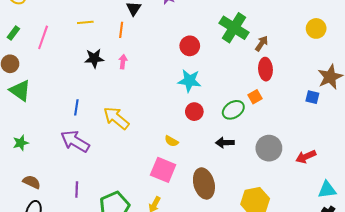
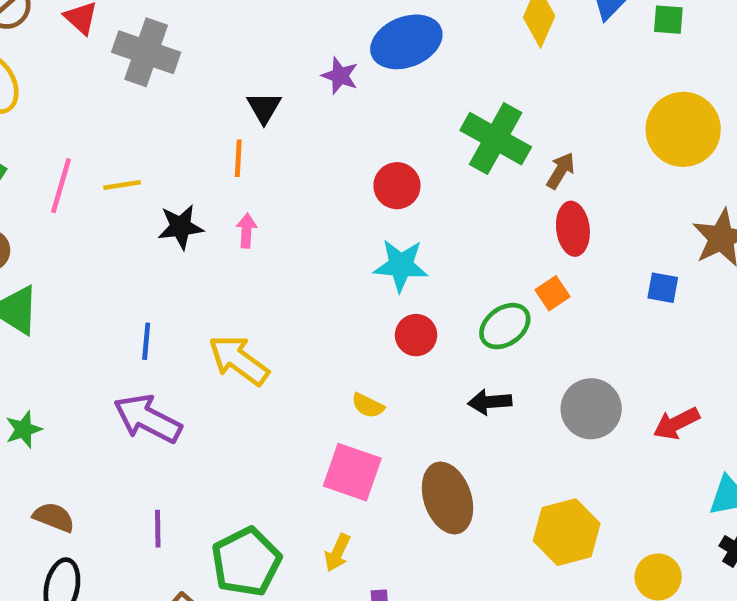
yellow line: (85, 22) -> (122, 185), moved
yellow circle: (316, 28) -> (683, 129), size x1.6
blue square: (312, 97) -> (663, 288), moved

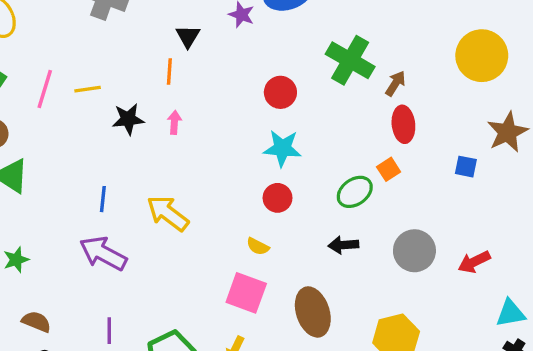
red circle: (416, 335) -> (278, 198), moved

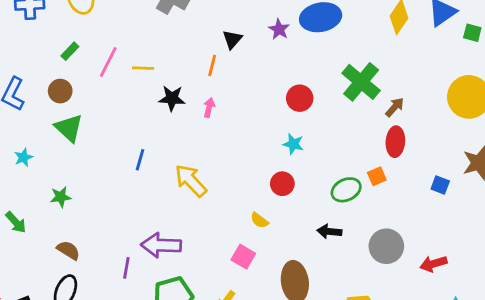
cyan star: (282, 148) -> (293, 144), size x0.7
purple arrow: (103, 253) -> (161, 245), moved, turned -36
pink square: (246, 293) -> (243, 257), size x0.7

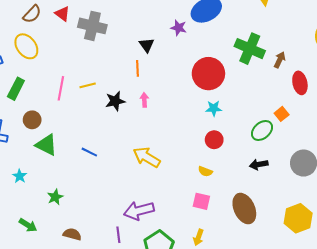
green rectangle: (70, 51) -> (16, 89), moved, size x1.5
red circle: (300, 98) -> (208, 74), size x1.6
red ellipse: (395, 142) -> (300, 83), moved
blue line: (140, 160) -> (89, 152), moved, turned -63

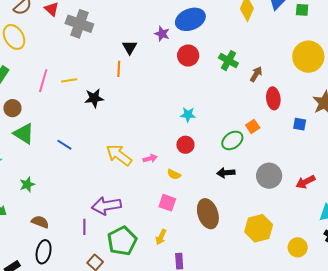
green cross: (250, 49) -> (228, 61), size x0.7
red circle: (208, 74) -> (188, 55), moved, size x0.7
pink arrow: (144, 100) -> (150, 158), moved, turned 72

